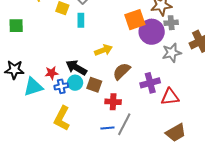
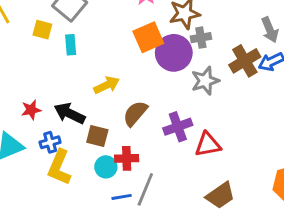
red star: (52, 73) -> (31, 110), moved
cyan circle: (75, 83) -> (106, 167), moved
yellow L-shape: (62, 118) -> (59, 167), moved

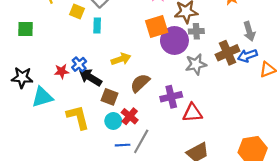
blue cross: (50, 142) -> (79, 64), moved, turned -32
red cross: (127, 158) -> (130, 116), turned 35
yellow L-shape: (59, 167) -> (78, 117), turned 136

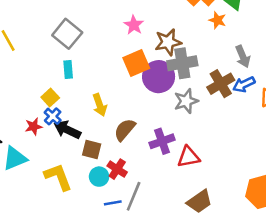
yellow square: (77, 12) -> (50, 97), moved, turned 32
gray cross: (196, 31) -> (182, 63), size x1.6
yellow arrow: (121, 59) -> (100, 105), turned 96

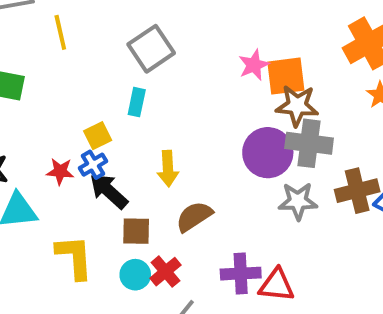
orange square: (136, 63) -> (286, 76), moved
purple cross: (162, 141) -> (241, 274), moved
brown square: (92, 149) -> (136, 231), turned -30

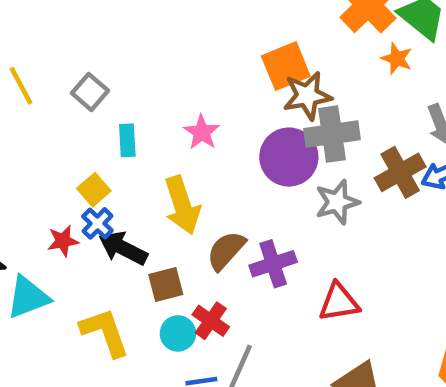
gray square: (151, 49) -> (90, 92), moved, size x0.7
pink star: (254, 65) -> (202, 132), moved
yellow arrow: (168, 169) -> (182, 205), size x1.4
purple cross: (241, 274) -> (273, 264), moved

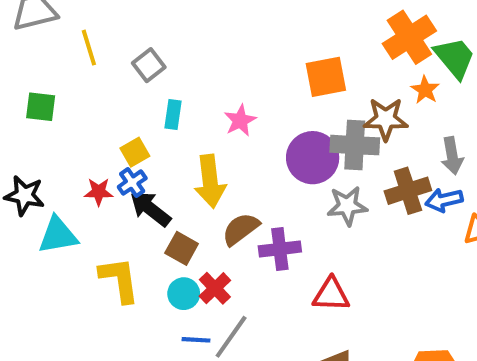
brown star: (307, 96) -> (386, 119), moved
brown square: (166, 285) -> (182, 248), turned 32

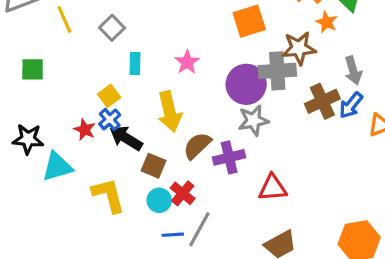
red star: (99, 192) -> (85, 130), turned 30
blue arrow: (444, 200) -> (351, 105), turned -32
gray star: (347, 206) -> (253, 120), moved

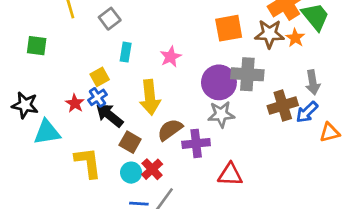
brown star: (299, 48) -> (269, 34), moved

